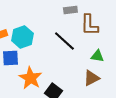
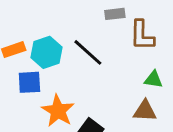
black line: (64, 41) -> (88, 52), moved
brown triangle: (91, 78) -> (145, 111), turned 30

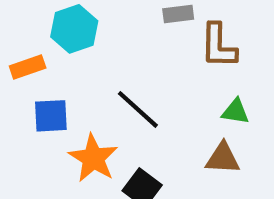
cyan hexagon: (47, 52) -> (74, 29), moved
black line: (88, 52) -> (138, 109), moved

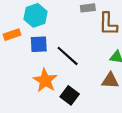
blue square: (51, 116) -> (39, 44), moved

